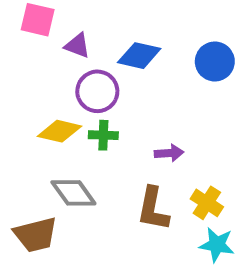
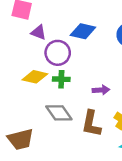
purple triangle: (77, 46) -> (38, 32), moved
gray diamond: (73, 193) -> (59, 113), moved

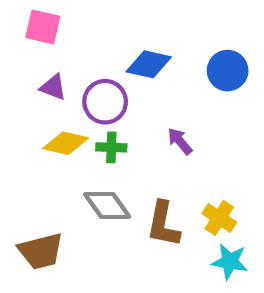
purple triangle: (38, 32) -> (53, 87), moved
purple arrow: (101, 90) -> (180, 141), moved, turned -126

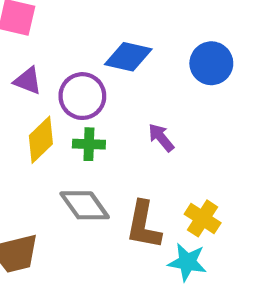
yellow diamond: (66, 143) -> (41, 140), turned -57
cyan star: (230, 262) -> (187, 262), moved

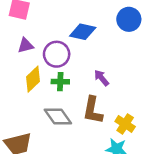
blue circle: (211, 63) -> (129, 19), moved
purple triangle: (28, 81) -> (25, 45), turned -35
brown L-shape: (144, 225) -> (93, 110), moved

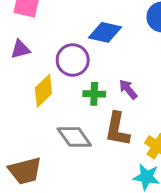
purple triangle: (25, 45) -> (20, 49), moved
green cross: (60, 82) -> (94, 94), moved

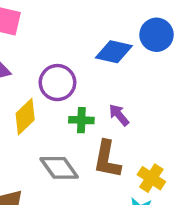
blue diamond: (105, 32) -> (114, 52), moved

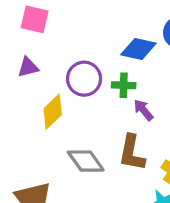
green cross: (81, 120) -> (124, 85), moved

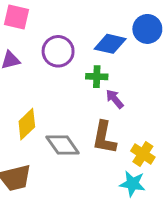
purple circle: (84, 79) -> (58, 51), moved
yellow diamond: (53, 112) -> (27, 124), moved

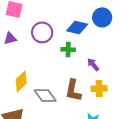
purple arrow: (115, 99) -> (93, 64), moved
yellow cross: (143, 154) -> (99, 88), moved, turned -35

